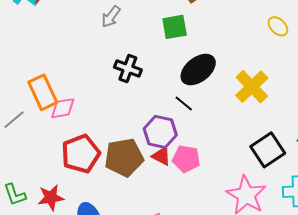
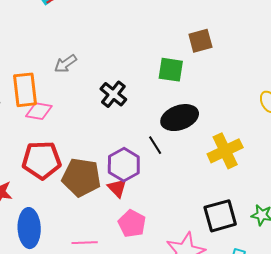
gray arrow: (111, 17) -> (65, 64), moved
pink pentagon: (186, 159) -> (132, 224), moved

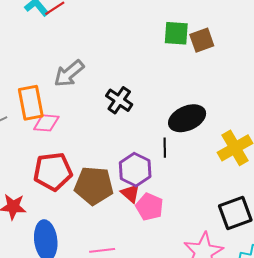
gray arrow: (65, 64) -> (69, 73), size x1.4
green square: (171, 70) -> (176, 33), moved
black line: (155, 145) -> (165, 148), turned 36
pink pentagon: (132, 224) -> (149, 207), moved

